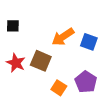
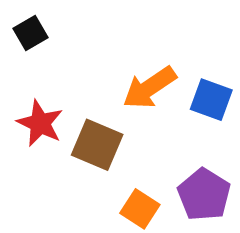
black square: (13, 26) -> (31, 33), moved, turned -32
red star: (16, 63) -> (40, 123), moved

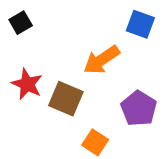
blue square: (211, 100) -> (140, 24), moved
purple pentagon: (204, 195) -> (139, 108), moved

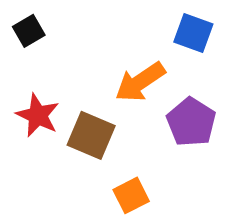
purple pentagon: (139, 108) -> (191, 122), moved
orange square: (95, 142) -> (131, 195), turned 30

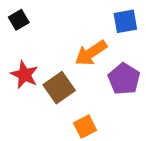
blue square: (193, 33) -> (125, 21), turned -30
brown square: (91, 135) -> (59, 88), turned 32

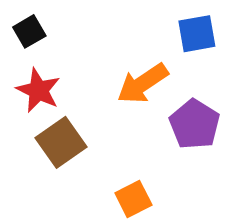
red star: (25, 75) -> (38, 90), moved
brown square: (59, 88) -> (61, 142), moved

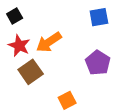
orange arrow: (143, 84) -> (49, 42), moved

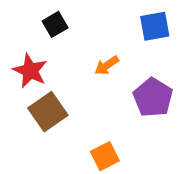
black square: (15, 16) -> (55, 24), moved
orange arrow: (49, 42) -> (107, 65), moved, size x0.6

